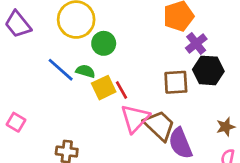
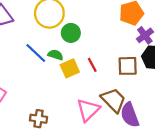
red line: (122, 90) -> (92, 65), moved
pink triangle: (135, 118) -> (88, 110), moved

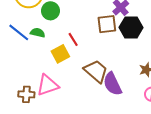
brown square: (128, 66) -> (107, 24), moved
yellow square: (70, 68) -> (60, 54), moved
pink triangle: (88, 110) -> (47, 85), moved, turned 30

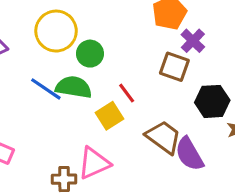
brown square: (107, 24) -> (174, 67), turned 30
black hexagon: (131, 28) -> (212, 101), moved
green semicircle: (38, 33) -> (74, 87), size x1.6

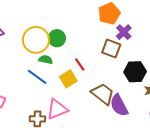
yellow circle: (56, 31) -> (36, 40), moved
green semicircle: (74, 87) -> (46, 60), size x0.6
blue line: (46, 89) -> (37, 77), moved

